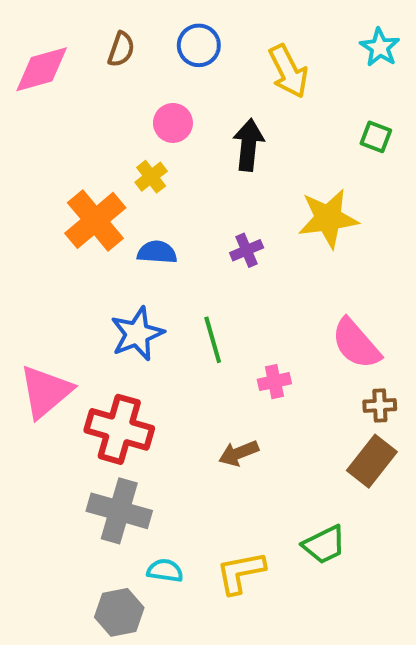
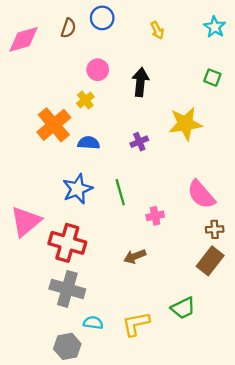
blue circle: (199, 45) -> (102, 18), moved
yellow arrow: (288, 71) -> (157, 30), moved, size x0.6

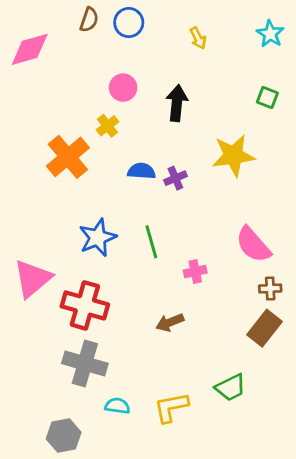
brown semicircle: (68, 28) -> (89, 20), moved
blue semicircle: (89, 143) -> (141, 171), moved
gray hexagon: (67, 346) -> (64, 436), moved

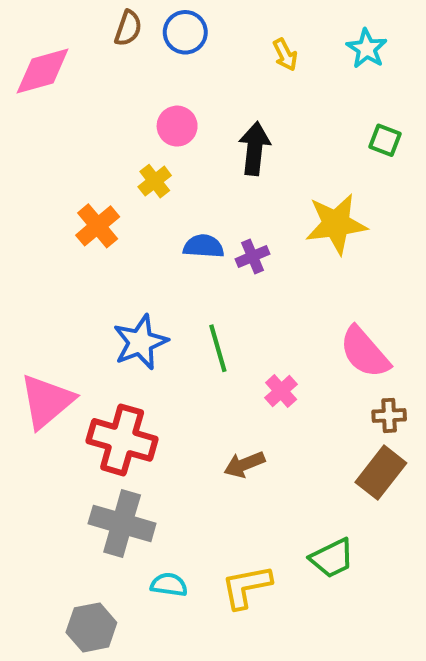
cyan star: (270, 34) -> (367, 49), moved
orange cross: (68, 157) -> (98, 226), size x0.7
pink cross: (195, 272) -> (281, 391), turned -30

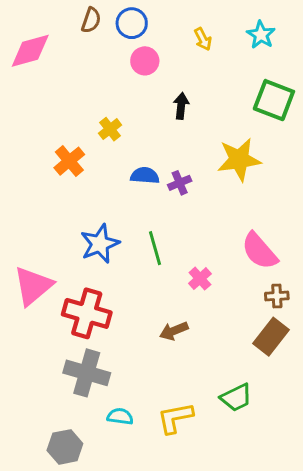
pink circle: (177, 126) -> (145, 61), moved
green square: (385, 140) -> (274, 100), size x1.8
black arrow: (255, 148) -> (181, 106), size x0.7

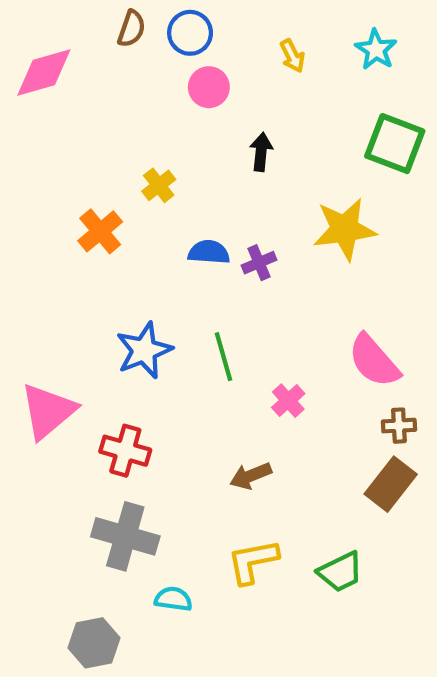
red cross: (87, 313) -> (125, 451), size x0.7
yellow L-shape: (175, 418) -> (253, 561), moved

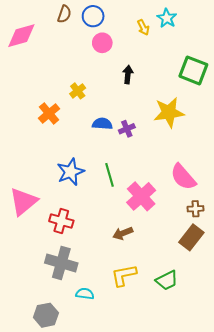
cyan star: (376, 50) -> (167, 18), moved
pink cross: (288, 401) -> (141, 196), size x1.8

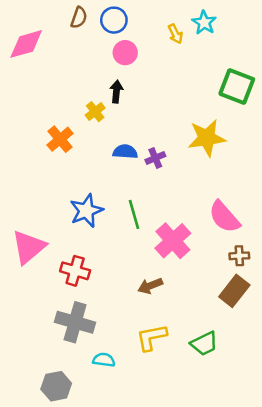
black arrow: (128, 75) -> (116, 92), moved

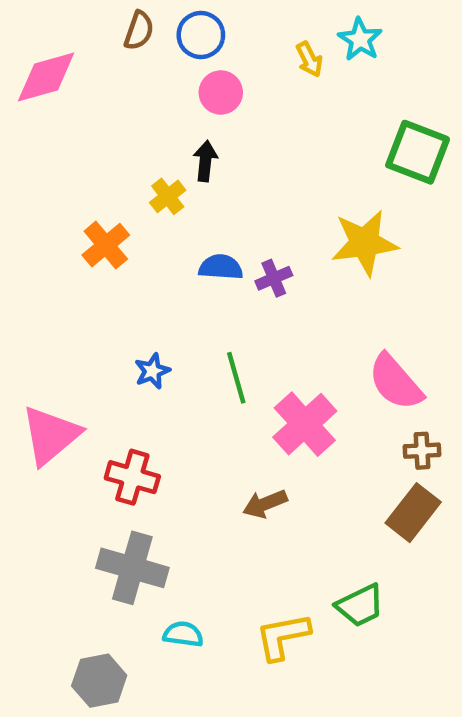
blue star: (86, 211) -> (152, 371), size x0.6
yellow L-shape: (152, 337) -> (283, 636), moved

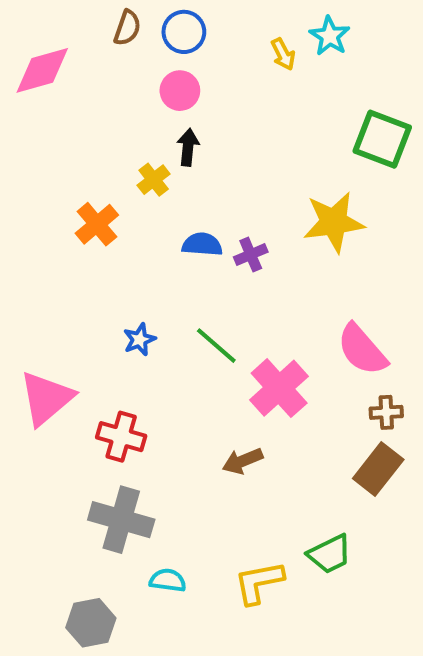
pink circle: (221, 92) -> (180, 91), moved
green line: (236, 378) -> (216, 346), turned -33

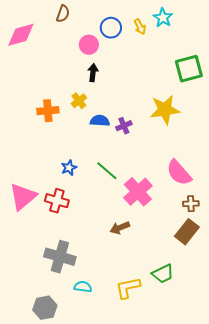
blue circle: (184, 32) -> (111, 28), moved
green square: (382, 139) -> (189, 69), turned -36
yellow cross: (154, 180) -> (79, 101), moved
orange cross: (97, 224) -> (48, 111), turned 35
red cross: (121, 437) -> (57, 201), moved

